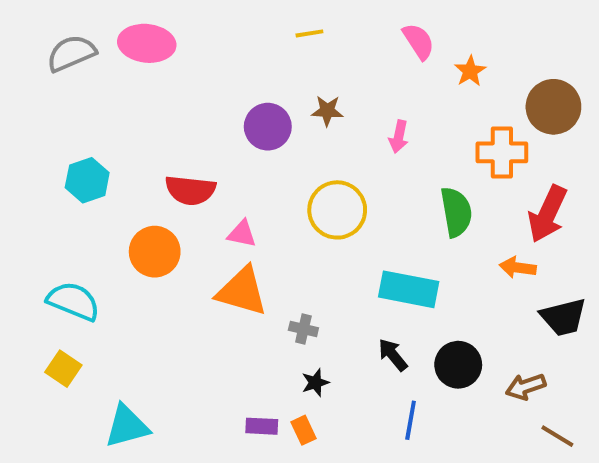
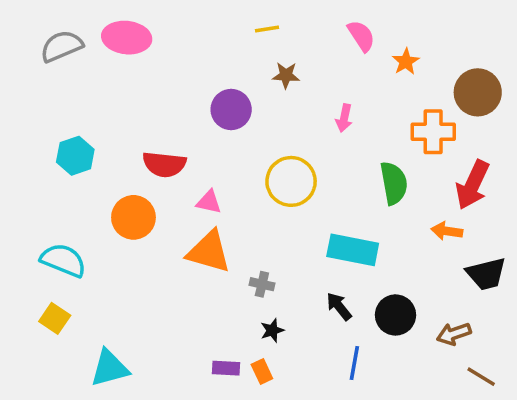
brown star: (327, 111) -> (286, 75), moved

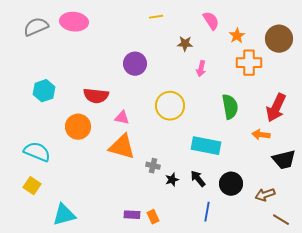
brown star: (286, 75) -> (185, 44), moved
brown circle: (478, 92) -> (279, 39), moved
orange cross: (433, 132) -> (249, 63), moved
black star: (272, 330) -> (172, 180), moved

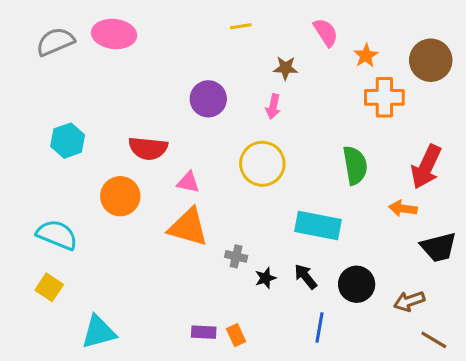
pink arrow: (201, 69) -> (273, 107), moved

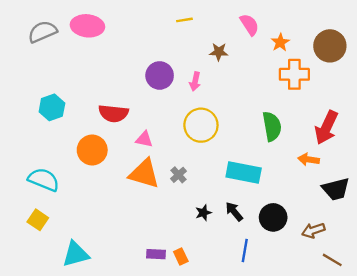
pink arrow: (273, 107) -> (195, 81), moved
gray cross: (236, 256) -> (178, 175), moved, turned 35

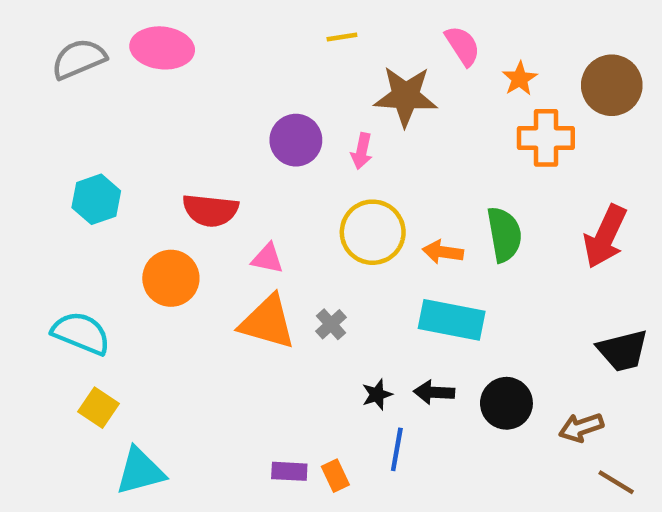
brown star: (219, 52) -> (406, 96), size x1.8
orange arrow: (309, 159) -> (443, 252), moved
black arrow: (234, 212) -> (434, 392), turned -48
yellow square: (38, 220) -> (99, 408), moved
blue line: (245, 251) -> (397, 449), moved

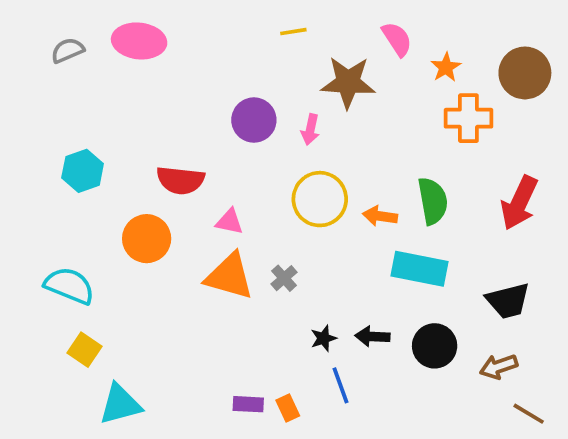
gray semicircle: (79, 59) -> (68, 50), size x0.7
cyan rectangle: (452, 320) -> (420, 269), moved
black trapezoid: (623, 351) -> (508, 301), moved
blue line: (397, 449) -> (340, 385), turned -30

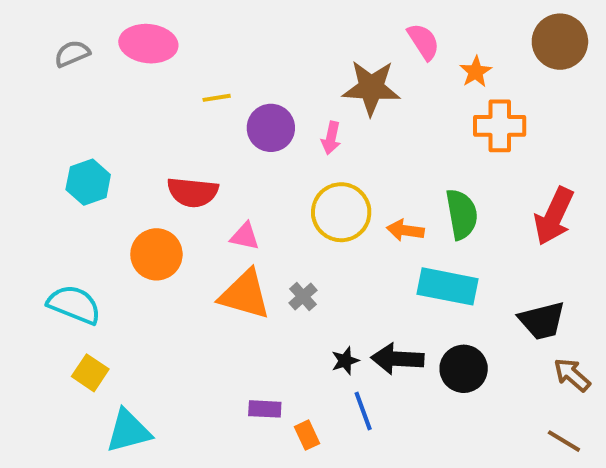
yellow line: (293, 32) -> (217, 98), moved
brown circle: (525, 73) -> (560, 42), moved
black arrow: (372, 336) -> (397, 359), size x1.4
brown arrow: (499, 367) -> (572, 375), moved, turned 60
purple rectangle: (248, 404) -> (265, 409), moved

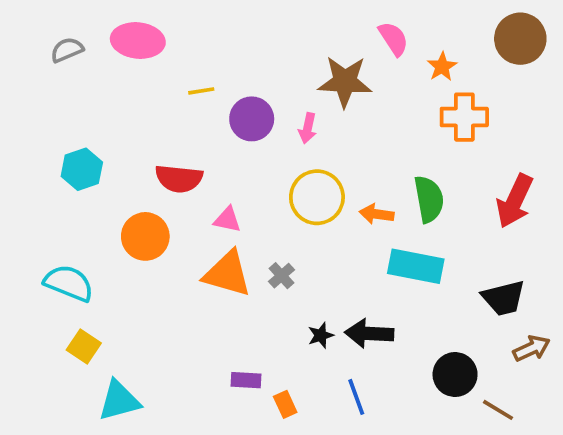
black circle: (464, 369) -> (455, 375), moved
brown arrow: (572, 375) -> (532, 348), turned 114
blue line: (363, 411) -> (356, 397), moved
brown line: (564, 441) -> (498, 410), moved

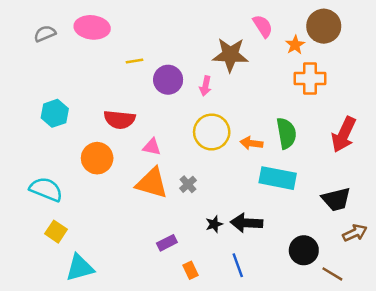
brown circle: (520, 39) -> (324, 26), moved
purple rectangle: (246, 380) -> (167, 243), moved, turned -30

